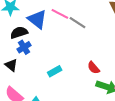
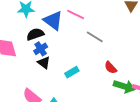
gray line: (77, 23) -> (95, 37), moved
black triangle: (11, 65) -> (44, 63), moved

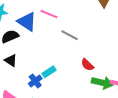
blue cross: (41, 49) -> (35, 81), moved
black triangle: (44, 63) -> (11, 61), moved

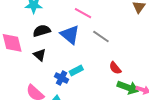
blue triangle: (27, 22) -> (70, 35), moved
blue cross: (35, 81) -> (62, 78), turned -32

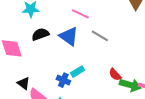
black triangle: (40, 55) -> (23, 83), moved
red semicircle: (115, 68) -> (115, 75), moved

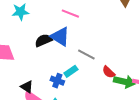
black semicircle: (40, 34) -> (43, 40), moved
gray line: (100, 36) -> (86, 54), moved
black triangle: (23, 83) -> (27, 87), moved

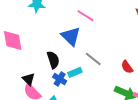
black semicircle: (43, 40) -> (53, 60), moved, turned 84
red semicircle: (109, 72) -> (127, 67), moved

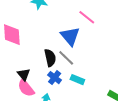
gray line: (93, 59) -> (66, 58), moved
cyan rectangle: (75, 72) -> (77, 80), moved, turned 40

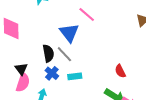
cyan rectangle: (77, 80) -> (75, 76), turned -32
pink semicircle: (26, 88) -> (23, 82), turned -126

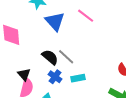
blue triangle: (69, 33) -> (55, 21), moved
black semicircle: (48, 53) -> (50, 57), turned -36

